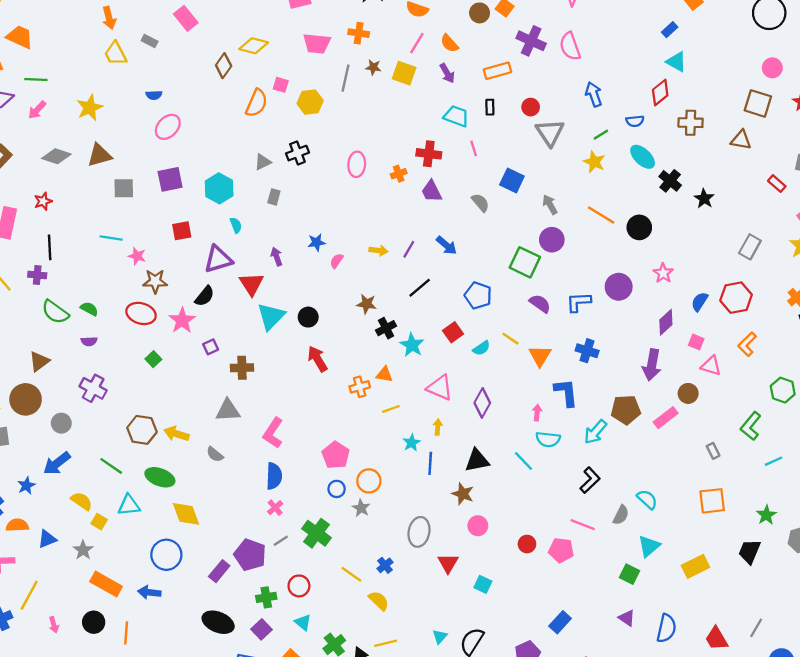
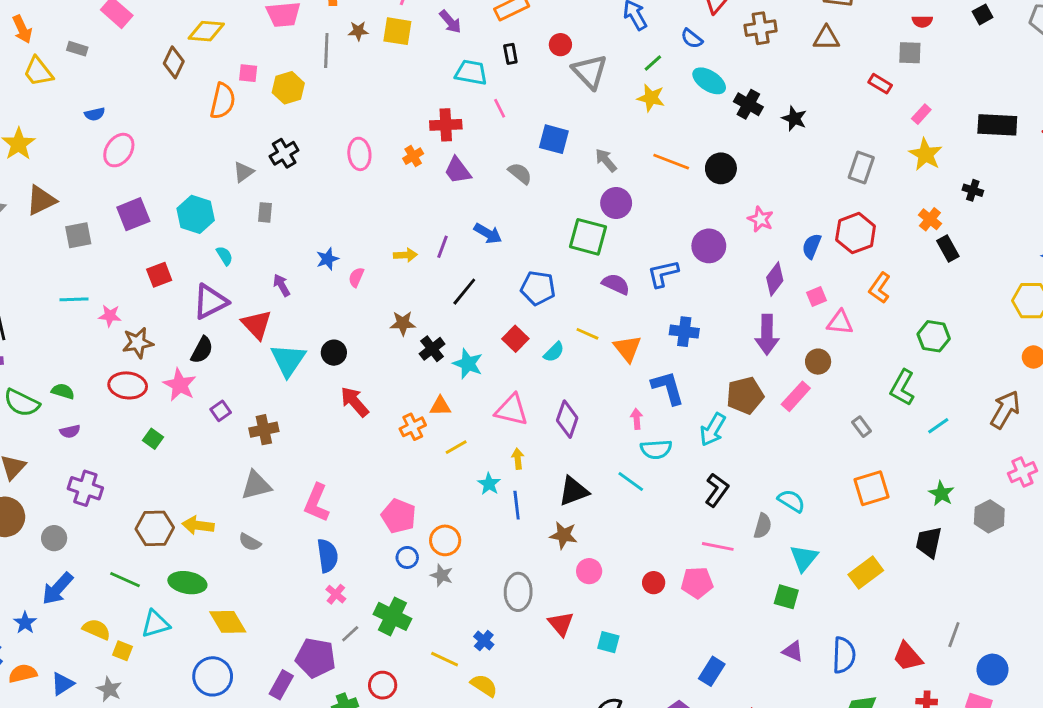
blue semicircle: (635, 121) -> (692, 39), turned 54
pink square: (696, 342) -> (816, 296), turned -35

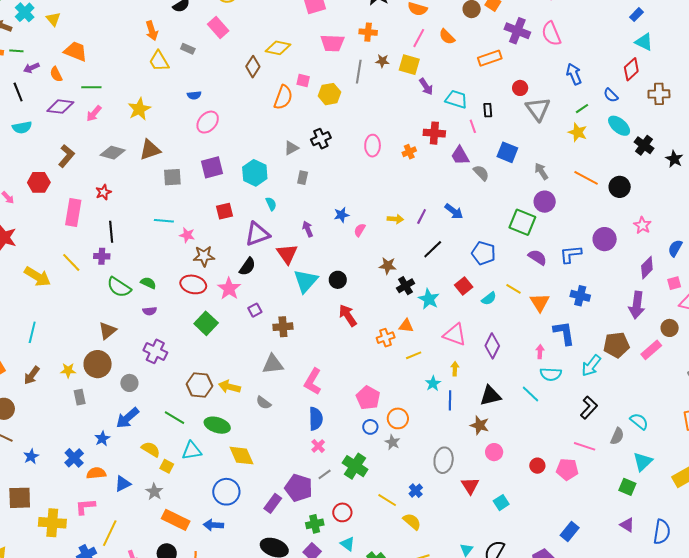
purple arrow: (450, 22) -> (426, 87), moved
black rectangle: (510, 54) -> (488, 110), moved
purple trapezoid: (458, 170) -> (460, 156), moved
green square: (153, 439) -> (206, 323), size x1.6
cyan square: (608, 642) -> (501, 503), turned 35

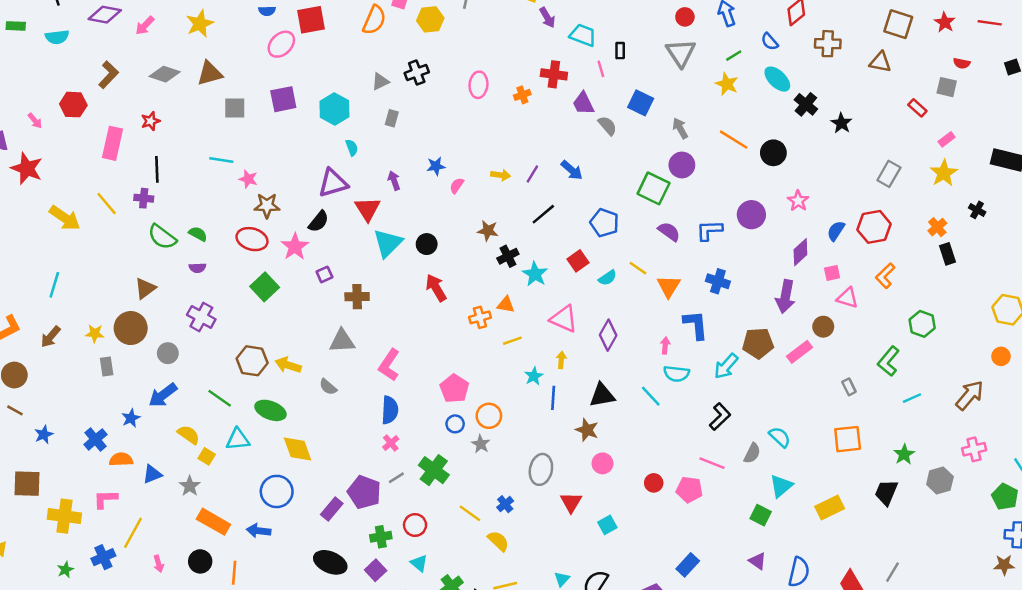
red circle: (520, 88) -> (685, 17), moved
red square: (225, 211) -> (311, 20), moved, size x1.4

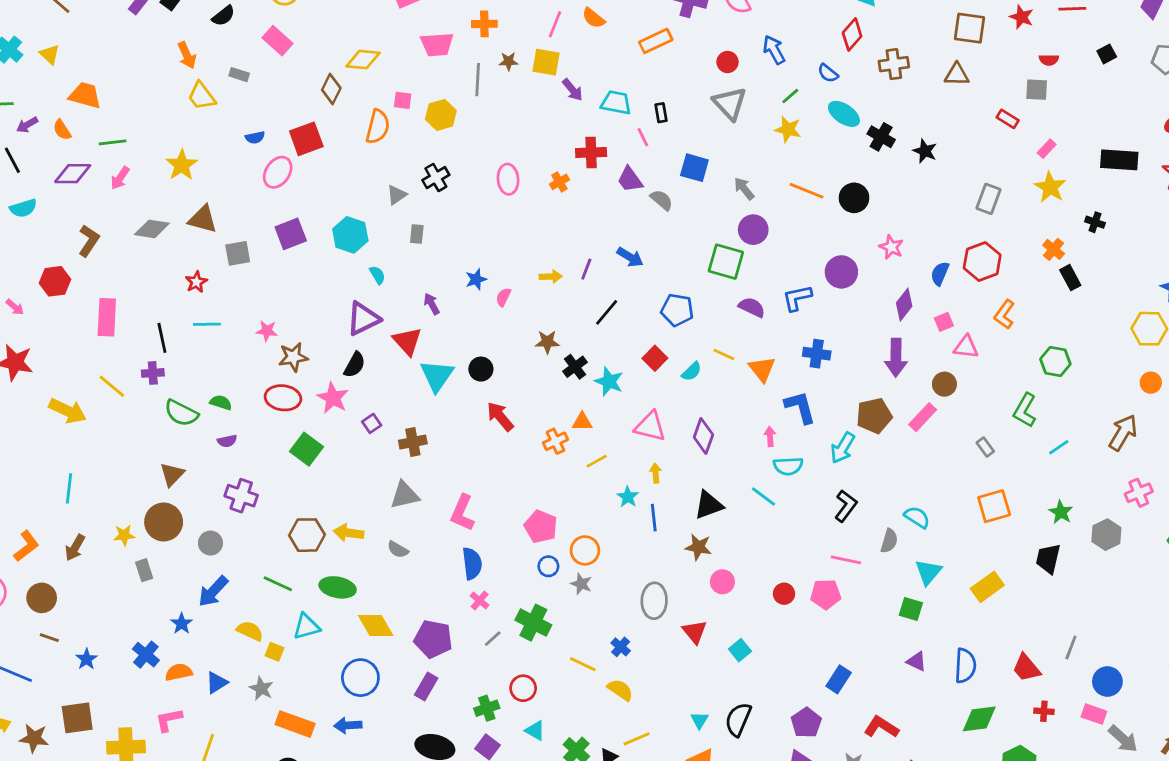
brown triangle: (210, 73) -> (203, 219), turned 40
red star: (150, 121) -> (196, 282), moved
cyan line: (221, 160) -> (207, 324), moved
purple pentagon: (364, 492) -> (433, 639), moved

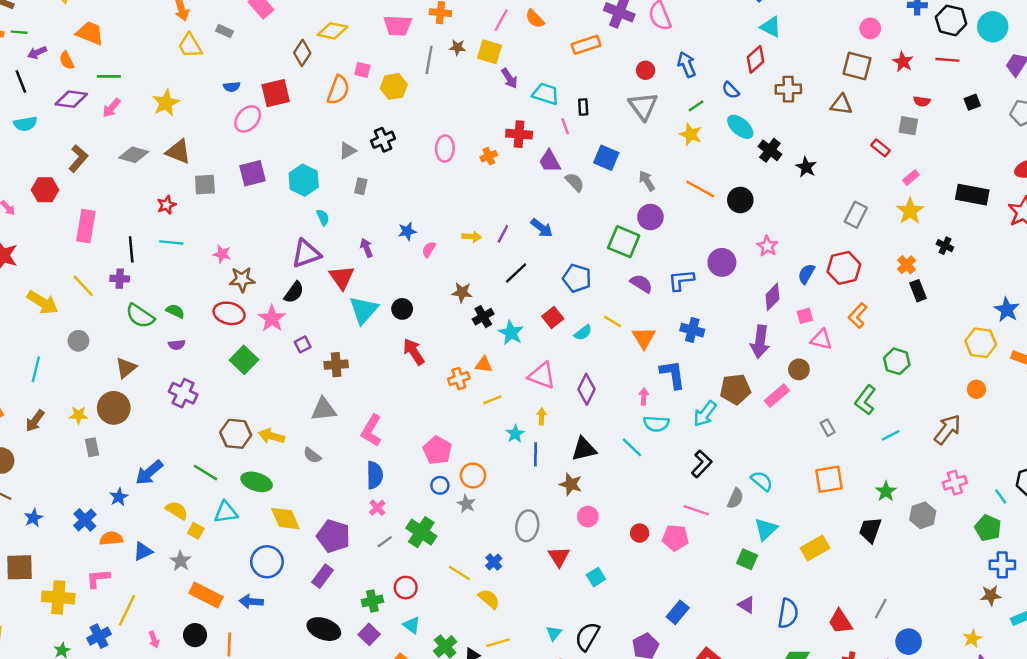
gray circle: (210, 543) -> (78, 341), moved

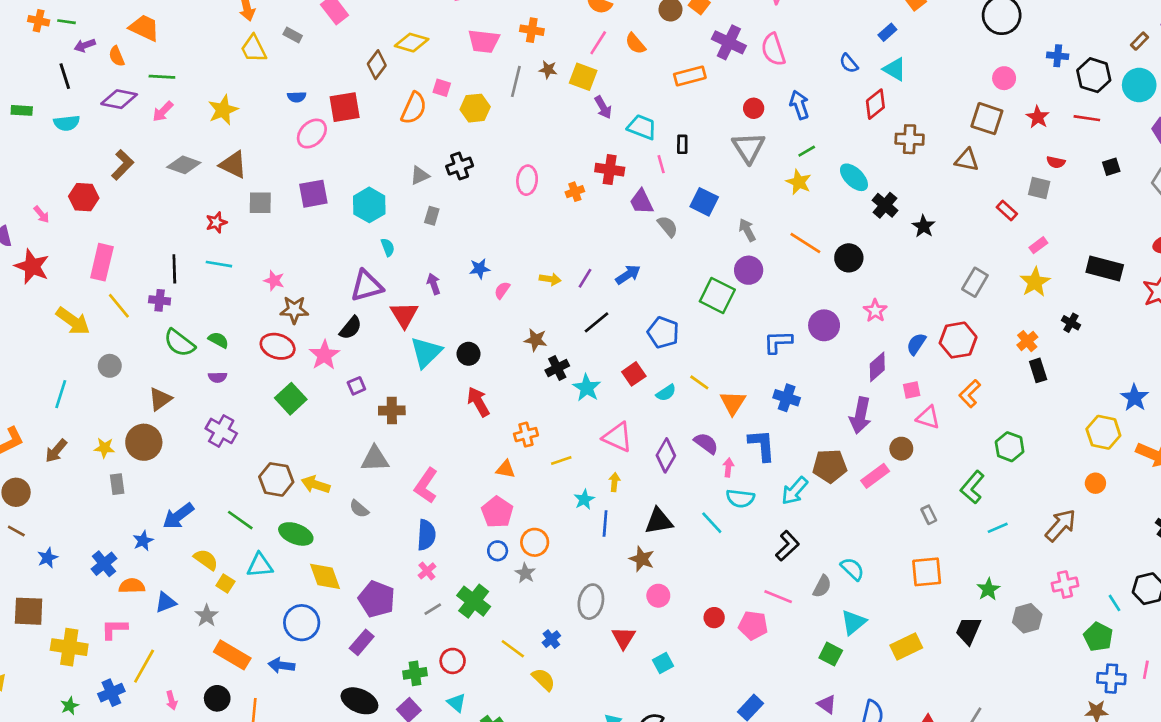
blue semicircle: (731, 90) -> (849, 63), moved
pink rectangle: (86, 226) -> (102, 262), moved
blue arrow: (542, 228) -> (628, 275), turned -75
purple semicircle: (641, 284) -> (706, 443), moved
orange triangle: (484, 365) -> (505, 469), moved

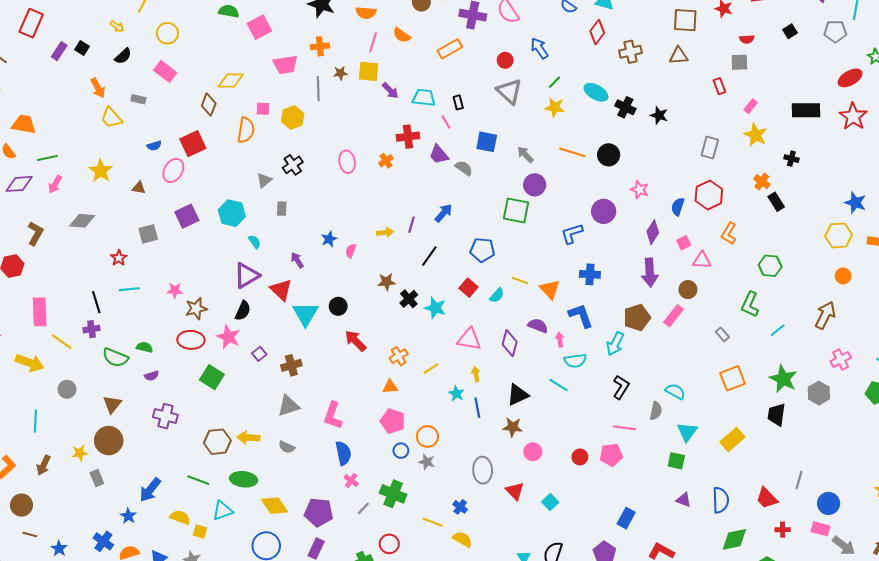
brown triangle: (233, 165) -> (139, 188), moved, size x0.6
red rectangle: (1007, 210) -> (719, 86), turned 42
green star: (988, 589) -> (783, 379), size x1.5

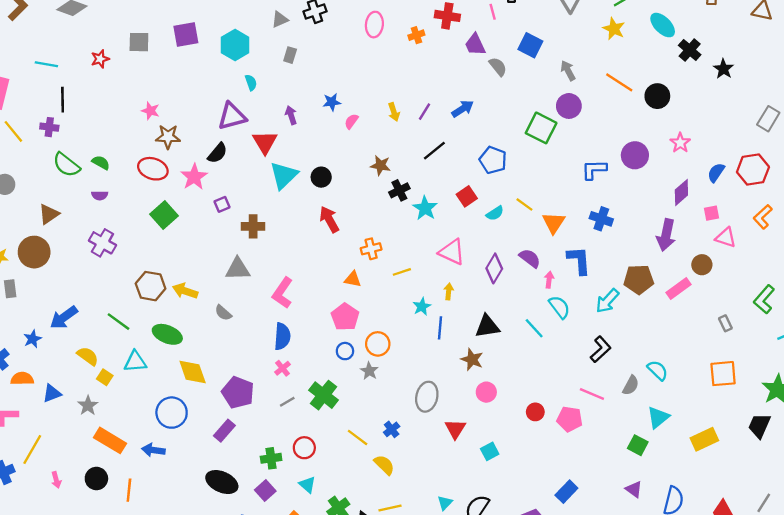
yellow arrow: (385, 232) -> (394, 112), turned 63
cyan line: (129, 289) -> (46, 64), moved
cyan semicircle: (575, 361) -> (559, 307), turned -135

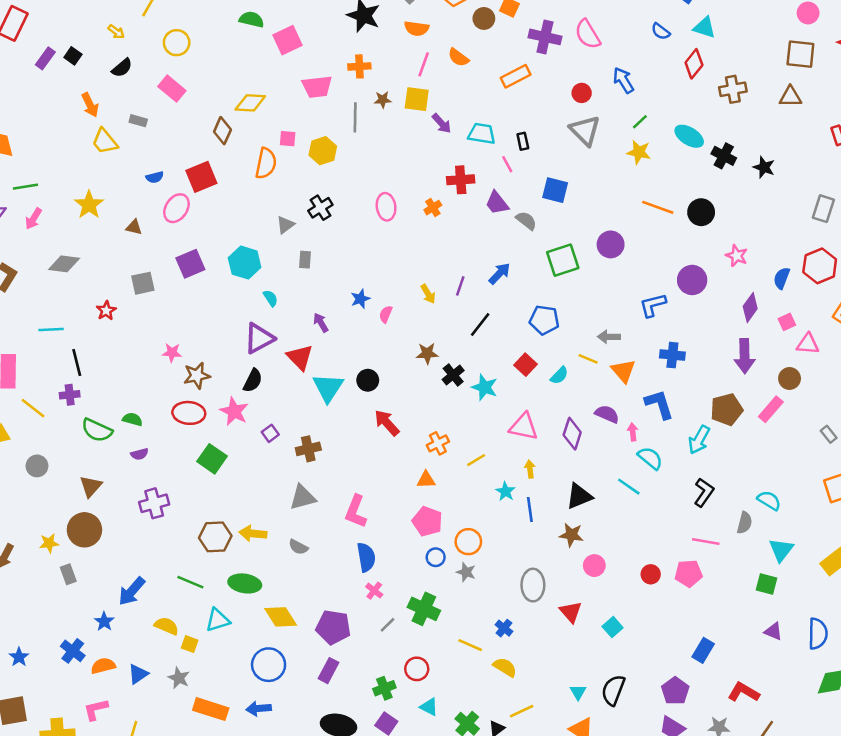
gray arrow: (568, 71) -> (609, 337), moved, turned -48
green square: (541, 128) -> (563, 260), moved, turned -32
purple cross: (102, 243) -> (154, 503), turned -32

